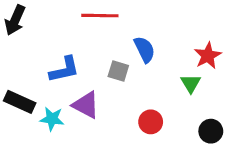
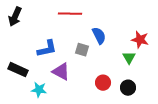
red star: (208, 56) -> (140, 40), turned -30
cyan star: (52, 119) -> (39, 90), moved
black circle: (211, 131) -> (128, 88), moved

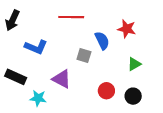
red star: (140, 40) -> (127, 29), moved
blue L-shape: (47, 49) -> (36, 47), moved, turned 35
green triangle: (129, 58) -> (134, 64), turned 32

